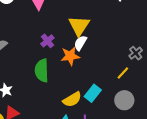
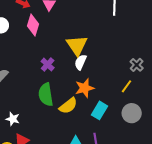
orange star: (70, 56) -> (85, 88), moved
yellow semicircle: (72, 99) -> (68, 106), moved

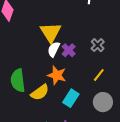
purple cross: (48, 64) -> (69, 50), moved
gray cross: (137, 65) -> (98, 45), moved
orange star: (85, 88) -> (57, 75), turned 30

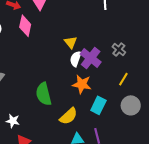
yellow triangle: (51, 32) -> (71, 42), size x0.6
purple cross: (69, 50) -> (91, 58), size x1.5
yellow semicircle: (40, 92) -> (69, 116), moved

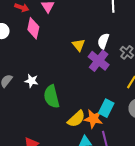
white semicircle: (76, 59) -> (103, 41), moved
orange star: (82, 84) -> (93, 119), moved
white star: (13, 121) -> (32, 81), moved

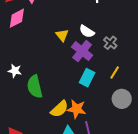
pink diamond: (33, 28) -> (17, 18), turned 50
white semicircle: (103, 41) -> (87, 31), turned -77
cyan rectangle: (106, 108) -> (87, 78), moved

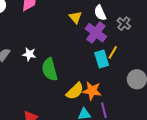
white semicircle: (87, 31) -> (100, 13), turned 35
yellow line: (115, 72) -> (113, 52), moved
cyan rectangle: (87, 78) -> (102, 59), turned -42

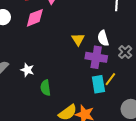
purple cross: (96, 33) -> (96, 57), turned -35
green semicircle: (50, 69) -> (45, 88), size x0.7

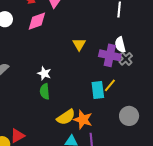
white semicircle: (103, 38) -> (120, 45), moved
purple cross: (96, 57) -> (110, 55), moved
white star: (27, 70) -> (44, 73), moved

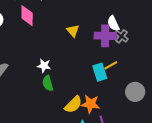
pink diamond: (37, 21) -> (27, 16), turned -60
yellow line: (110, 85) -> (111, 65), turned 32

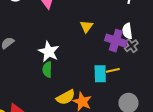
white star: (44, 66) -> (49, 52), size x1.5

